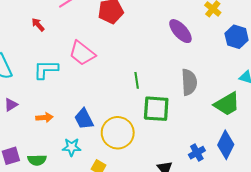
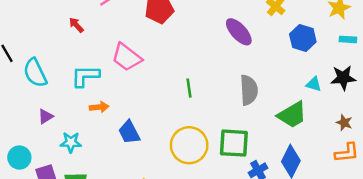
green square: (156, 109) -> (234, 143), moved
orange arrow: (44, 118) -> (99, 107), moved
yellow circle: (118, 133) -> (189, 145), moved
cyan star: (72, 147) -> (71, 142), moved

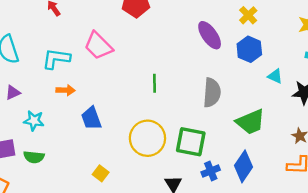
blue hexagon: (303, 38) -> (249, 49), moved
cyan triangle: (314, 84) -> (275, 76), moved

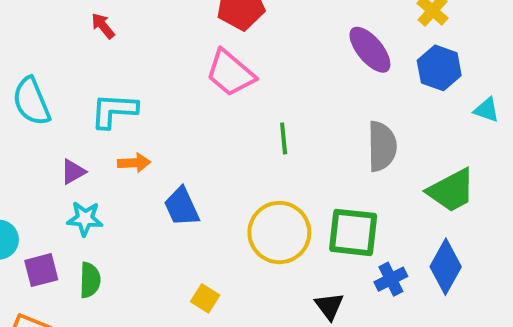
pink trapezoid: (98, 46) -> (230, 73), moved
purple triangle: (13, 93) -> (73, 172), moved
green semicircle: (34, 157) -> (90, 280), turned -90

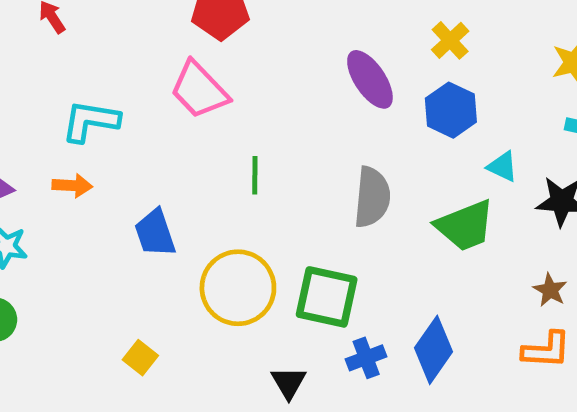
cyan L-shape: (114, 111) -> (90, 121), moved
green trapezoid: (451, 190) -> (465, 226), moved
blue trapezoid: (182, 207) -> (155, 233), moved

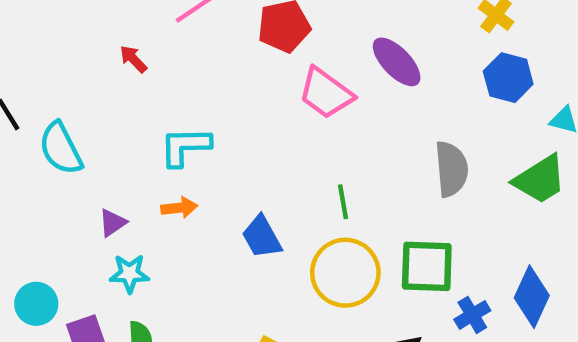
purple ellipse: (370, 79) -> (397, 62), moved
pink trapezoid: (199, 90) -> (326, 93), moved
green line: (255, 175) -> (343, 202), moved

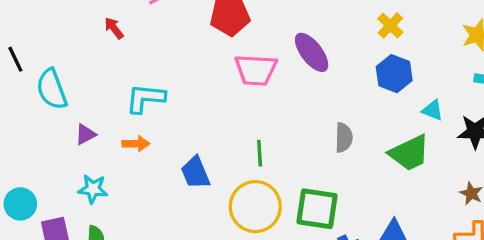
pink trapezoid: (326, 93) -> (256, 70), turned -39
gray semicircle: (451, 169) -> (344, 138), size x0.7
purple triangle: (113, 223) -> (85, 134), moved

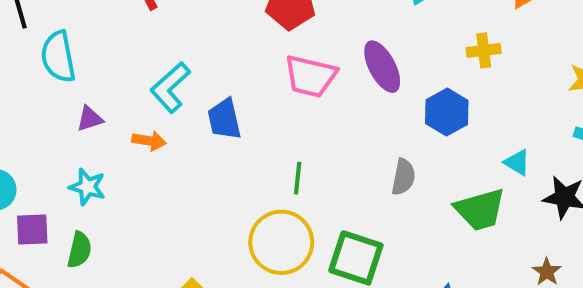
yellow cross: (390, 26) -> (484, 50), turned 30
blue hexagon: (394, 74) -> (447, 112), moved
cyan L-shape: (145, 98) -> (170, 87), turned -57
blue trapezoid: (195, 173) -> (224, 119), moved

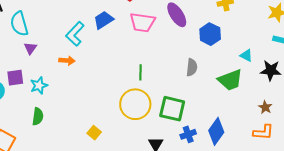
purple triangle: (90, 119) -> (30, 48), moved, turned -32
blue trapezoid: (224, 119) -> (103, 20), moved, turned 75
cyan star: (87, 187) -> (39, 86), turned -30
purple square: (32, 230) -> (15, 78), moved

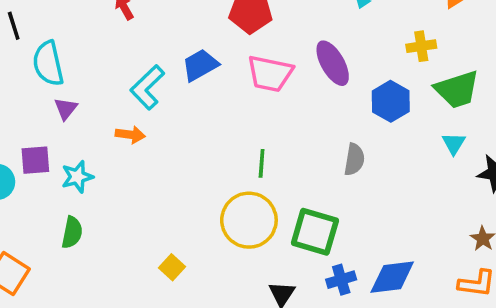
cyan triangle: (246, 55) -> (454, 143), turned 32
green trapezoid: (230, 80) -> (457, 89), moved
blue diamond: (216, 131) -> (392, 277), turned 44

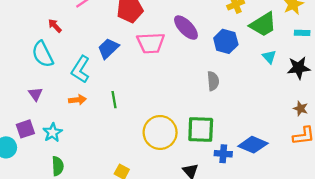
cyan semicircle: (48, 63) -> (43, 54), moved
green line: (262, 163) -> (114, 100), moved
blue diamond: (392, 277) -> (253, 145), turned 44
blue cross: (341, 280) -> (223, 154), turned 35

